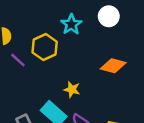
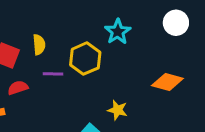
white circle: (109, 16) -> (176, 23), moved
purple line: (18, 60) -> (53, 74), turned -42

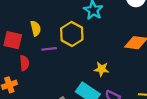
red semicircle: (18, 88) -> (24, 63), turned 112

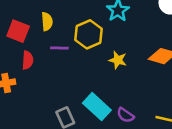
yellow star: (102, 69) -> (118, 60), moved

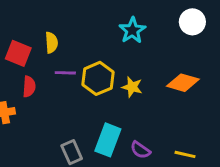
yellow hexagon: (88, 34) -> (98, 78), moved
cyan rectangle: (97, 107) -> (108, 140), turned 68

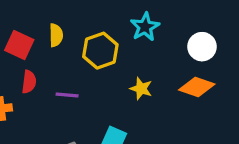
white circle: (192, 22) -> (202, 47), moved
purple line: (65, 73) -> (67, 95), moved
yellow hexagon: (98, 78) -> (100, 51), moved

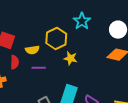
yellow semicircle: (56, 35) -> (32, 50), moved, turned 88
yellow star: (141, 89) -> (70, 58), moved

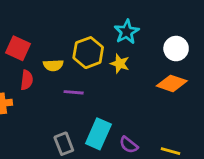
yellow star: (70, 58) -> (120, 64), moved
purple line: (39, 68) -> (74, 92), moved

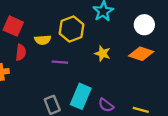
yellow star: (120, 64) -> (103, 53), moved

